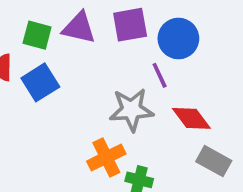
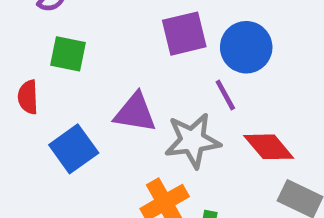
purple triangle: (79, 28) -> (135, 113), moved
blue square: (40, 82) -> (74, 149), moved

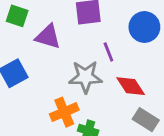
blue circle: (246, 47) -> (144, 27), moved
purple triangle: (135, 113) -> (48, 37), moved

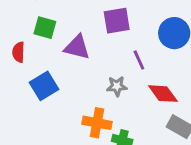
gray star: (85, 77) -> (117, 86), size x0.6
orange cross: (64, 112) -> (97, 123), turned 36

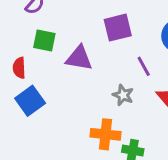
blue square: (44, 86) -> (30, 101), moved
gray star: (117, 86) -> (123, 95), turned 30

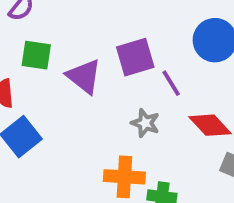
purple square: (118, 28) -> (135, 57), moved
purple triangle: (79, 58) -> (84, 76), turned 32

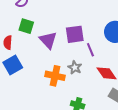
orange cross: (124, 177) -> (55, 76), moved

